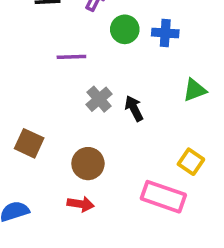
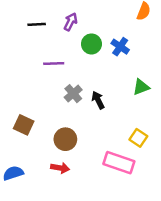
blue cross: (165, 33) -> (120, 47), turned 30

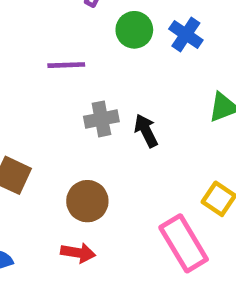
gray cross: (73, 94) -> (101, 119), turned 30
pink rectangle: (119, 163) -> (184, 243), turned 40

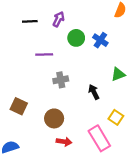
black arrow: (146, 131) -> (94, 92), moved
red arrow: (78, 253) -> (64, 142), moved

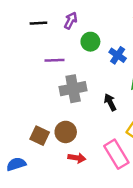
blue cross: (100, 40) -> (118, 55), moved
gray cross: (61, 80) -> (73, 89), size x1.5
brown square: (19, 106) -> (40, 136), moved

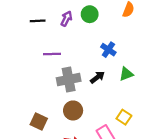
green circle: (90, 42) -> (90, 14), moved
black arrow: (110, 102) -> (97, 77), moved, turned 80
brown circle: (66, 132) -> (73, 110), moved

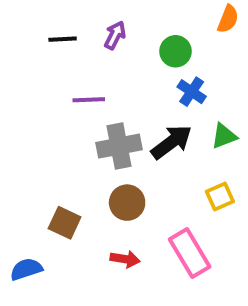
green circle: (90, 14) -> (175, 51), moved
black arrow: (97, 77) -> (171, 142), size x1.5
yellow square: (124, 117) -> (220, 197), moved, turned 32

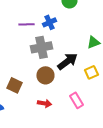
blue cross: (192, 92) -> (49, 22), moved, turned 32
black arrow: (171, 142) -> (67, 61), moved
pink rectangle: (190, 253) -> (76, 100), size x0.7

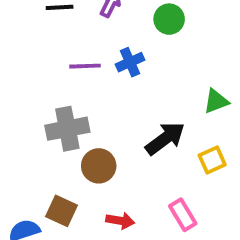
gray cross: (41, 47) -> (67, 129), moved
brown circle: (45, 75) -> (99, 166), moved
brown square: (14, 85) -> (61, 211), moved

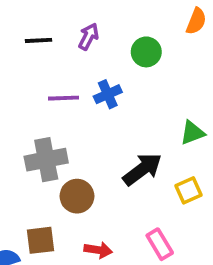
brown square: (61, 211) -> (40, 240), turned -32

